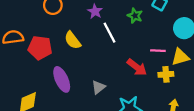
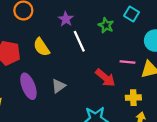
yellow cross: (166, 74) -> (133, 98), moved
gray triangle: (98, 87) -> (59, 86), moved

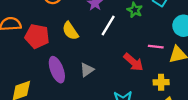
white line: (79, 41) -> (108, 25), turned 55

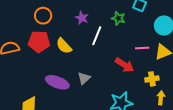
red pentagon: (37, 36) -> (39, 42), moved
purple ellipse: (57, 70) -> (57, 82), turned -40

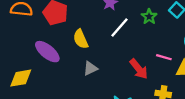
yellow semicircle: (64, 46) -> (81, 39), moved
purple ellipse: (57, 82) -> (47, 52), moved

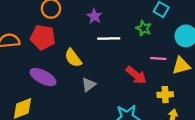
green star: (149, 17) -> (144, 28), moved
white line: (120, 27) -> (109, 39), turned 60

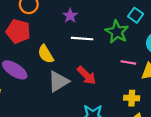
green star: (144, 28) -> (117, 32), size x1.5
red arrow: (136, 75) -> (86, 75), moved
gray triangle: (89, 85) -> (58, 81), size x1.5

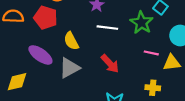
gray triangle: (58, 81) -> (69, 68), moved

